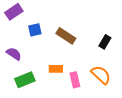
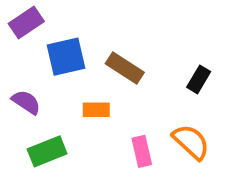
blue square: (35, 30) -> (66, 57), size x1.5
orange rectangle: (56, 69) -> (96, 110), moved

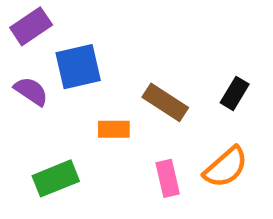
brown rectangle: (125, 68) -> (165, 102), moved
purple semicircle: (26, 102) -> (31, 91), moved
orange semicircle: (191, 142) -> (226, 167), turned 96

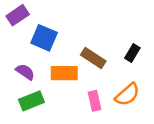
blue square: (78, 67) -> (44, 38), turned 36
purple semicircle: (31, 91) -> (25, 72), moved
orange rectangle: (114, 129) -> (64, 73), size x1.5

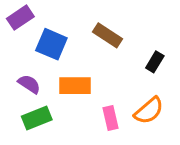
brown rectangle: (93, 58) -> (108, 35), moved

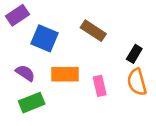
orange semicircle: (149, 111) -> (137, 82), moved, turned 116
pink rectangle: (111, 118) -> (100, 86), moved

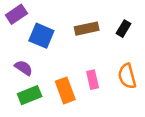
brown rectangle: (93, 31) -> (87, 29), turned -45
black rectangle: (134, 54) -> (124, 29), moved
orange rectangle: (65, 74) -> (65, 90), moved, turned 70

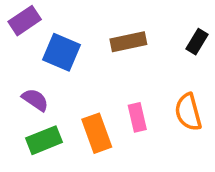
black rectangle: (124, 29) -> (197, 42), moved

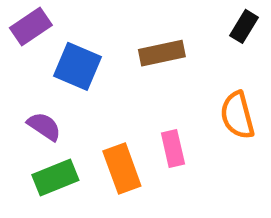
black rectangle: (197, 42) -> (244, 26), moved
orange semicircle: (188, 112) -> (237, 115), moved

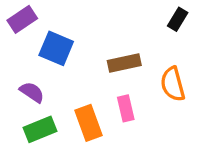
brown rectangle: (162, 53) -> (124, 63), moved

